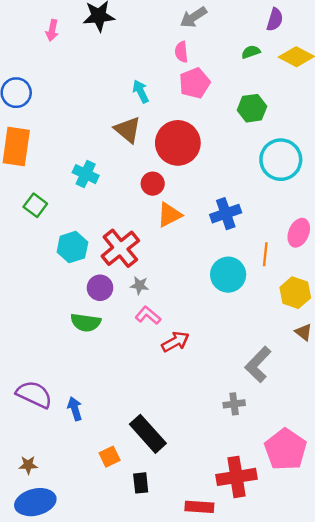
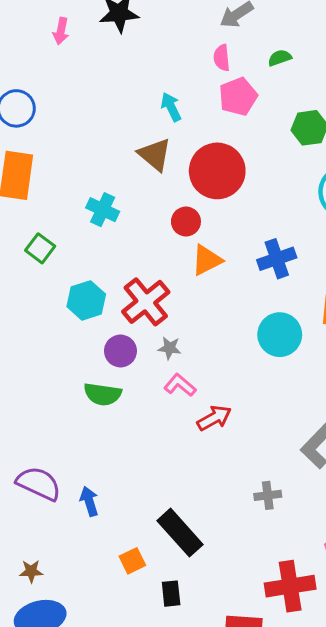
green semicircle: (251, 52) -> (280, 58), moved
gray cross: (234, 404) -> (268, 495), moved

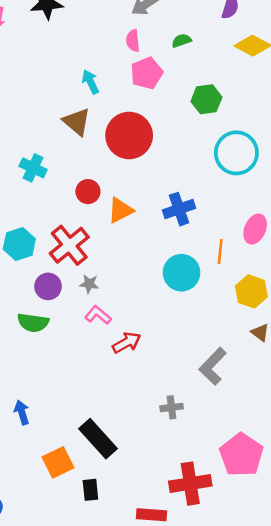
red circle: (186, 222) -> (88, 192), moved
orange square: (132, 561) -> (58, 462), size x1.4

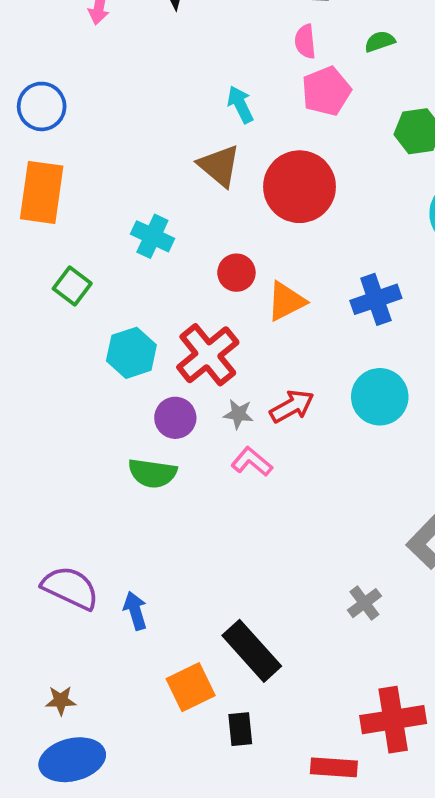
red arrow: (127, 343) -> (292, 406), moved
gray cross: (172, 407) -> (364, 603), turned -30

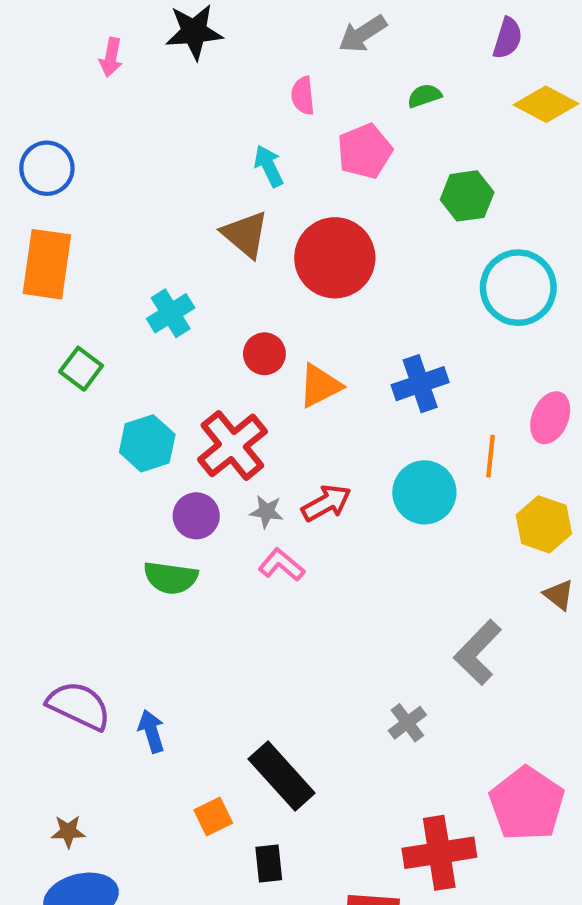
pink semicircle: (305, 41) -> (303, 96), moved
cyan cross: (152, 236) -> (171, 313), turned 33
orange square: (191, 687) -> (213, 817), size x0.7

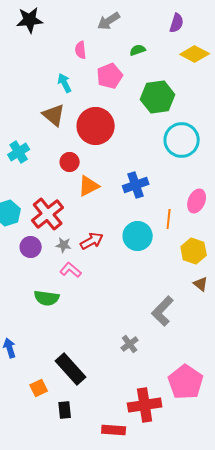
green hexagon: (467, 196) -> (158, 97), size x1.4
red circle: (264, 354) -> (70, 162), moved
green semicircle: (171, 578) -> (47, 298), moved

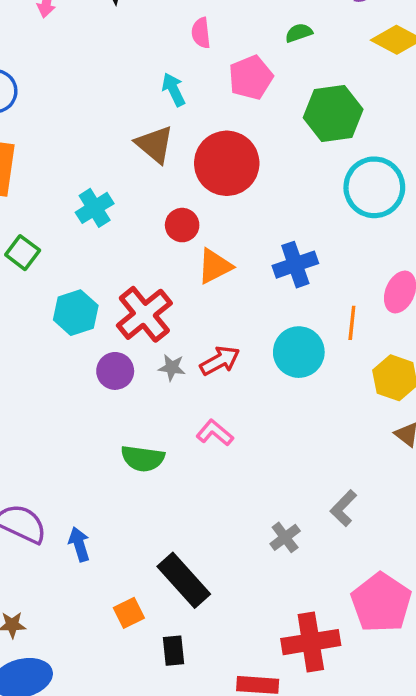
pink L-shape: (71, 270) -> (215, 433), moved
gray L-shape: (163, 311) -> (343, 508), moved, size x0.7

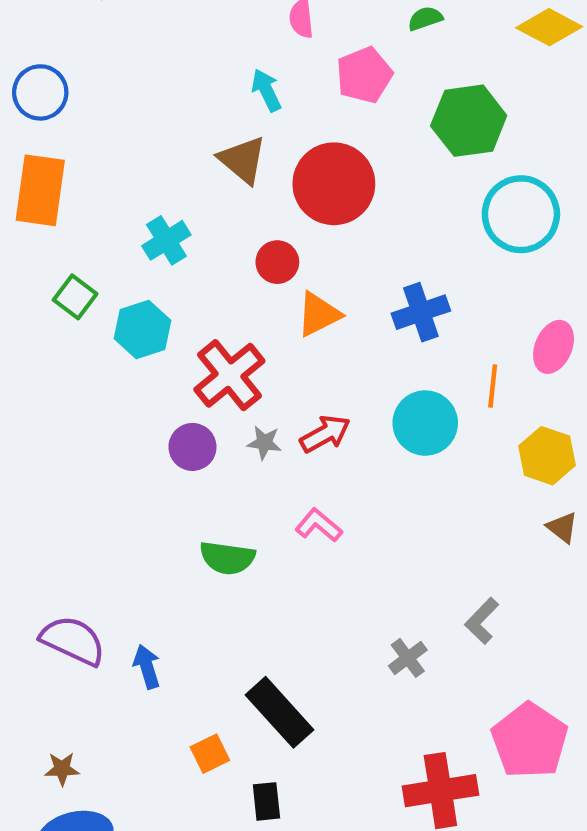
cyan hexagon: (76, 313) -> (142, 330), moved

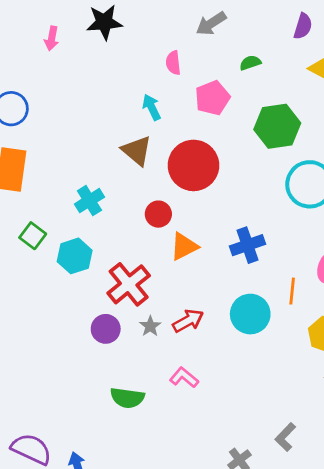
gray star: (264, 443) -> (150, 326), turned 30

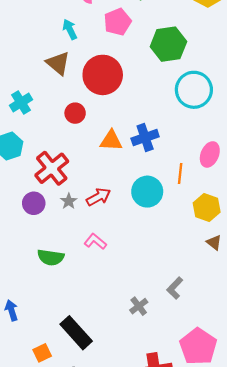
orange triangle: (184, 246) -> (111, 141), moved, turned 30

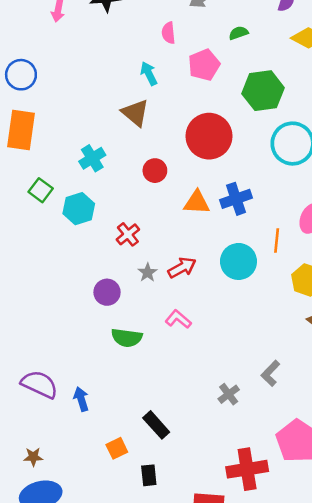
red circle: (103, 75) -> (209, 136), moved
red cross: (52, 168) -> (128, 234), size x0.6
purple circle: (34, 203) -> (107, 292), moved
black rectangle: (76, 333) -> (156, 425), size x0.7

